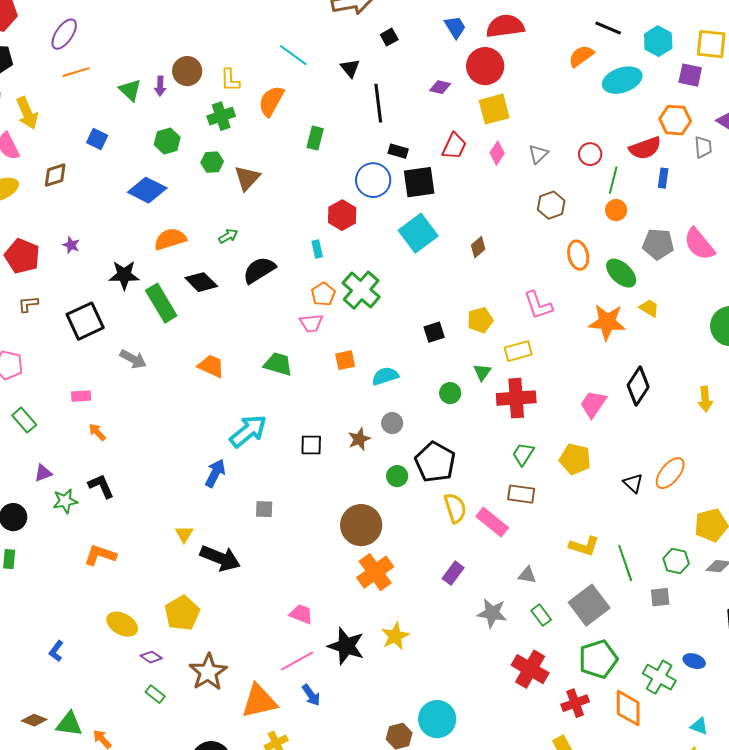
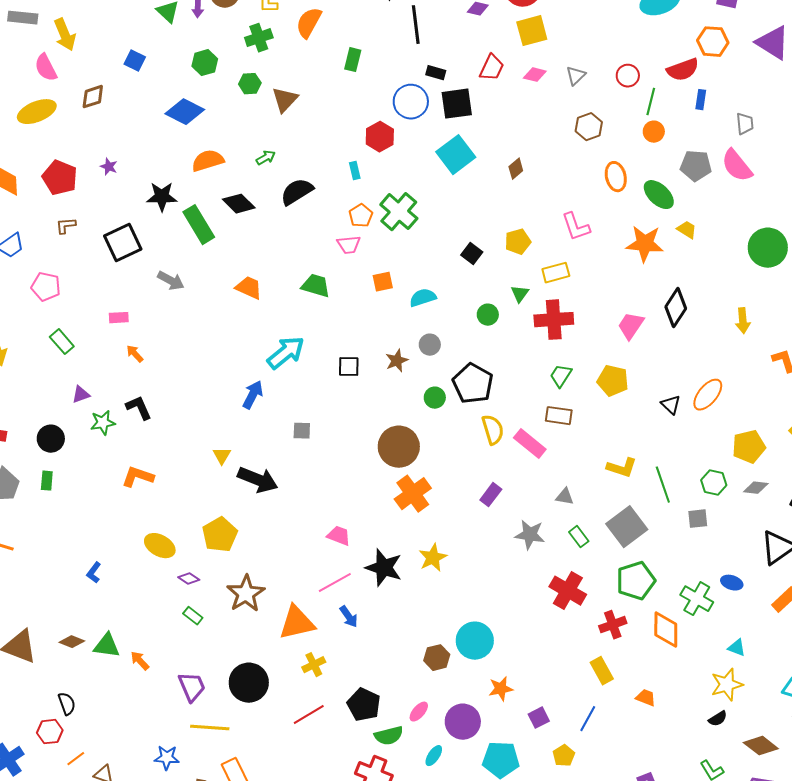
gray trapezoid: (703, 147) -> (745, 124), moved
pink diamond: (497, 153) -> (535, 75), turned 70
black square: (434, 332) -> (472, 254), turned -35

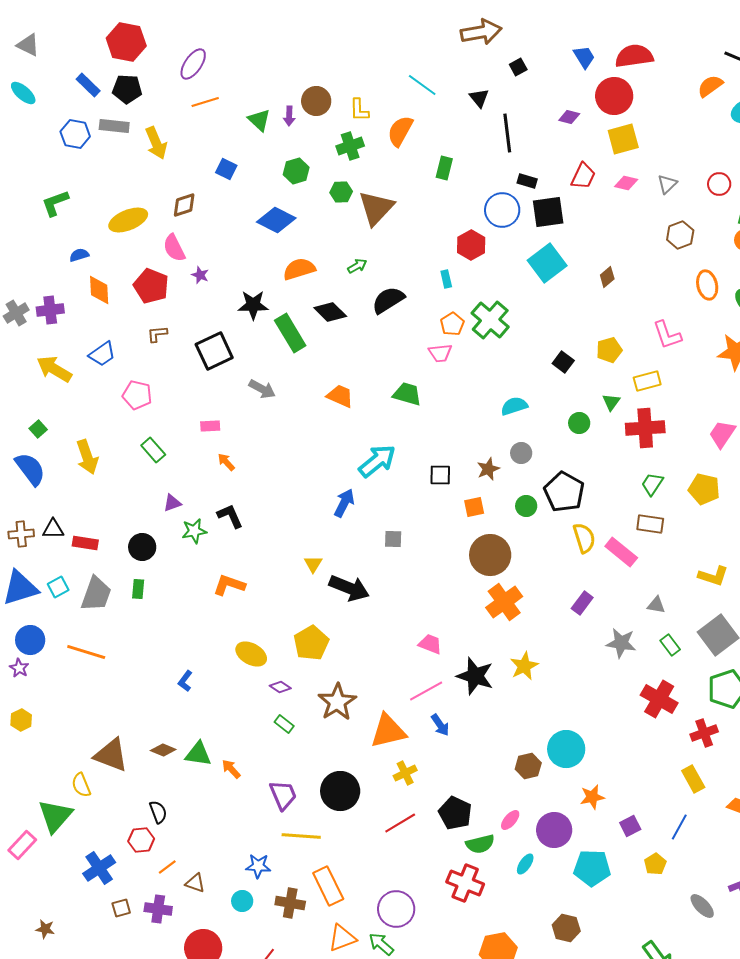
pink semicircle: (46, 68) -> (174, 248), moved
brown triangle: (285, 100) -> (376, 208), size x1.4
orange square: (383, 282) -> (474, 507), moved

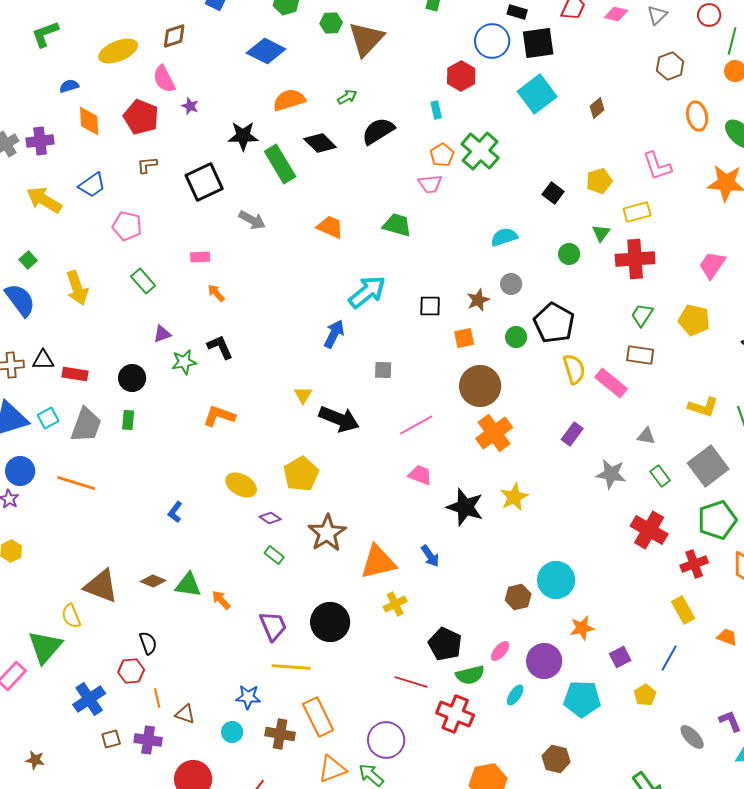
pink line: (426, 691) -> (416, 425), moved
red line: (400, 823) -> (411, 682), moved, turned 48
orange line: (167, 867) -> (157, 698), turned -66

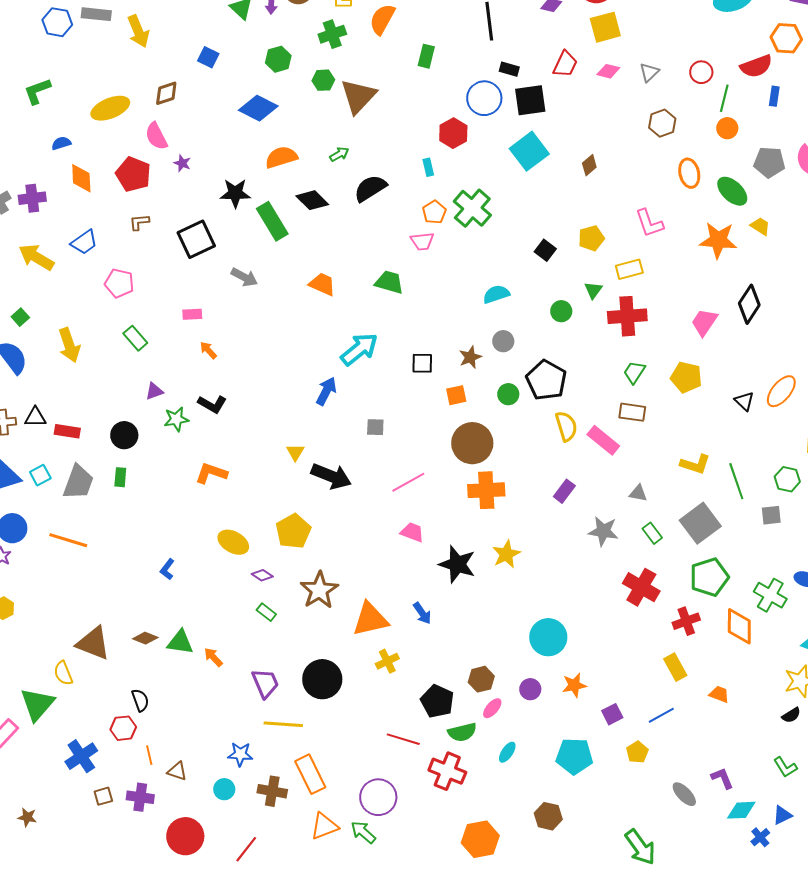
black L-shape: (220, 347) -> (212, 404), turned 144
orange cross: (494, 433) -> (486, 490), turned 33
brown hexagon: (518, 597) -> (481, 679), moved
blue line: (669, 658) -> (661, 715), turned 32
purple circle: (544, 661) -> (530, 689), moved, size x0.6

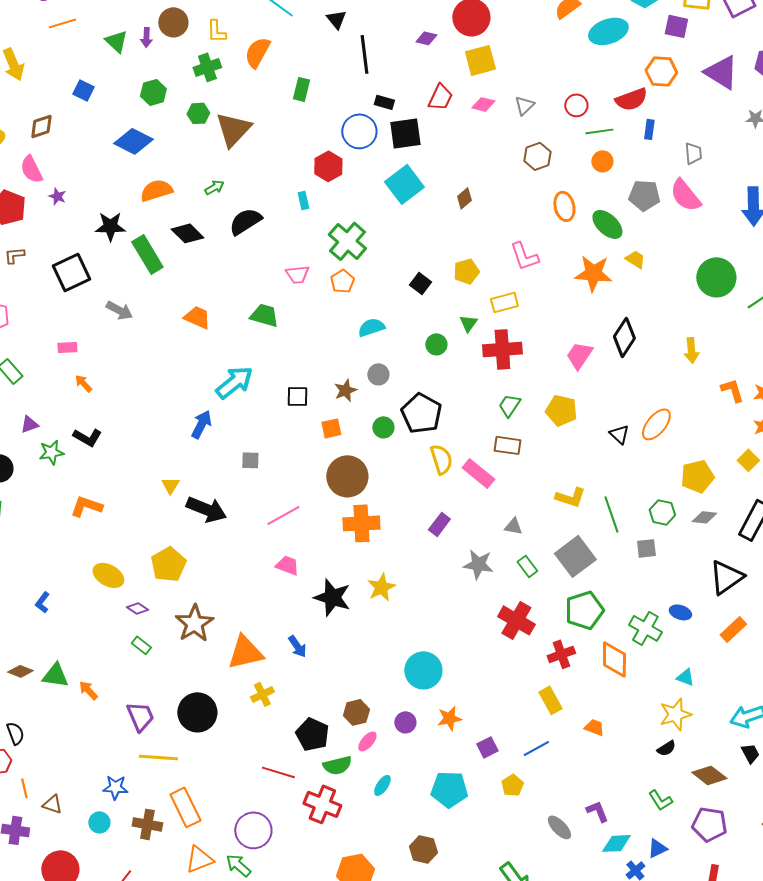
green line: (724, 98) -> (599, 131), turned 68
orange pentagon: (434, 212) -> (342, 281), moved

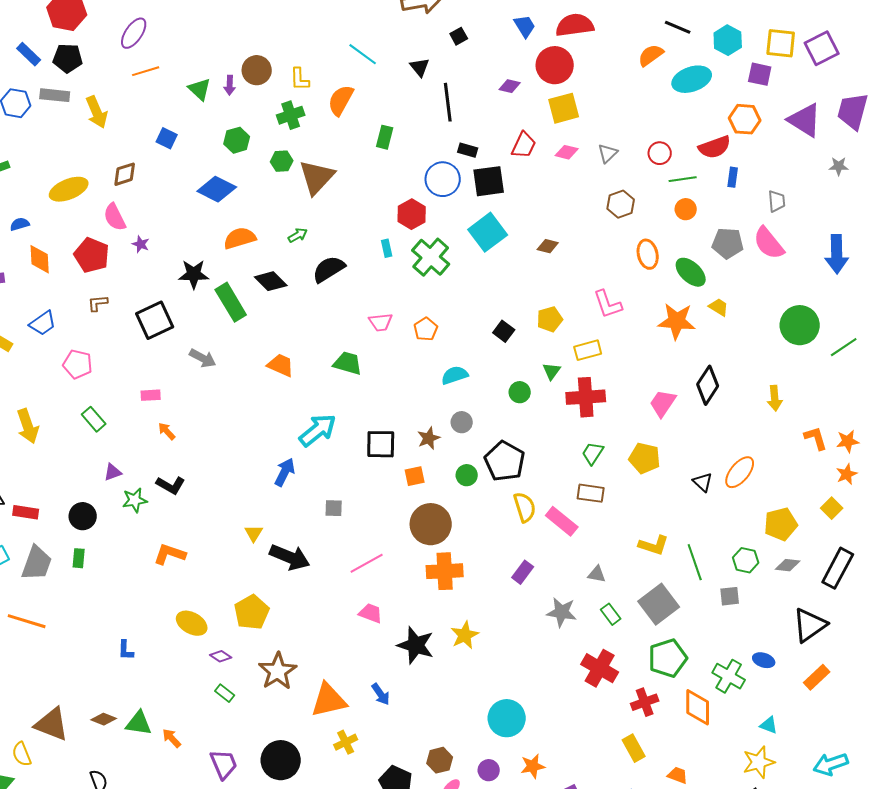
brown diamond: (464, 198) -> (548, 246), turned 55
green cross: (347, 241) -> (431, 257), moved
black square: (297, 396) -> (381, 444), size x1.4
blue L-shape: (42, 602) -> (126, 650), turned -35

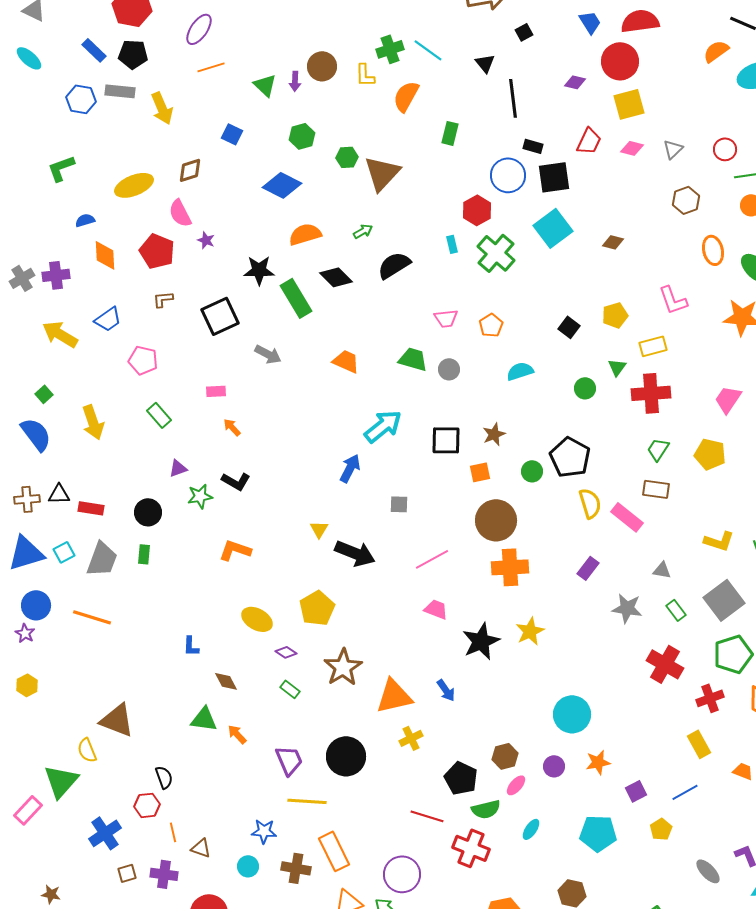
green cross: (291, 115) -> (390, 49), moved
gray circle: (462, 422) -> (449, 369), moved
black star: (416, 645) -> (481, 641), turned 30
brown diamond: (104, 719) -> (226, 681), moved, turned 40

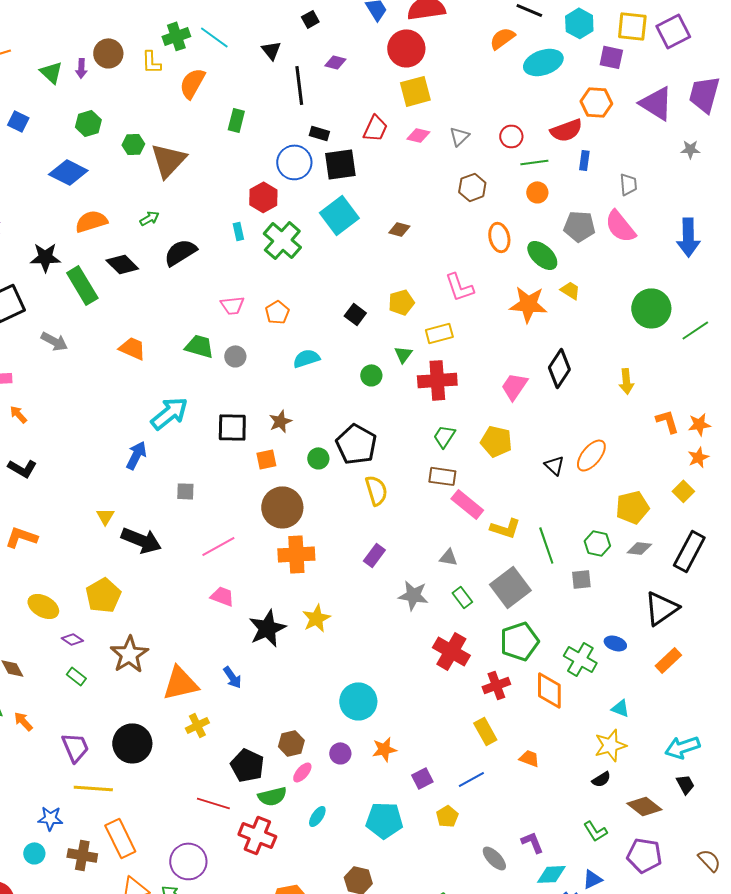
purple diamond: (575, 82) -> (335, 62), moved
pink rectangle: (627, 517) -> (467, 504), moved

